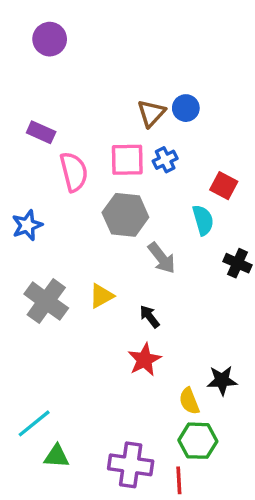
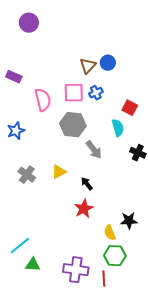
purple rectangle: (41, 132) -> (14, 77), moved
gray cross: (46, 301) -> (27, 175), size x0.7

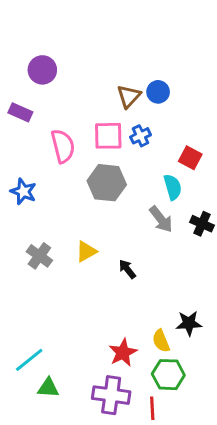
purple circle: (29, 23) -> (42, 70), moved
blue star: (16, 131) -> (23, 191), turned -30
gray arrow: (94, 150) -> (161, 219), moved
red star: (84, 209) -> (123, 353), moved

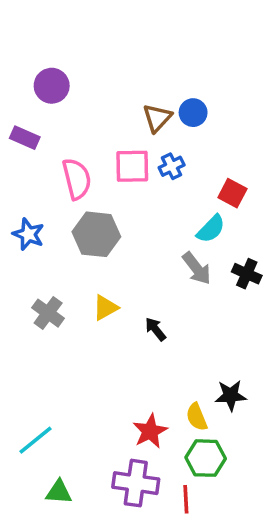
gray hexagon: (107, 183) -> (96, 234), moved
cyan semicircle: (173, 187) -> (211, 229), turned 60
green triangle: (48, 388) -> (59, 492), moved

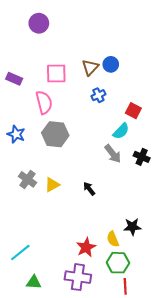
purple circle: (52, 86) -> (39, 23), moved
pink square: (132, 166) -> (56, 74), moved
yellow triangle: (105, 308) -> (52, 185), moved
red line: (186, 499) -> (125, 286), moved

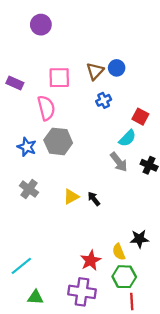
blue star: (16, 134) -> (27, 147), moved
yellow triangle: (52, 185) -> (71, 197), moved

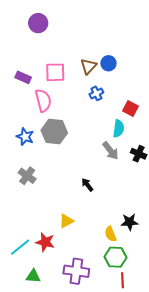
purple rectangle: (15, 83) -> (23, 77), moved
cyan semicircle: (127, 138) -> (119, 129), turned -36
yellow triangle: (71, 197) -> (66, 221), moved
red star: (91, 260) -> (45, 242), moved, turned -30

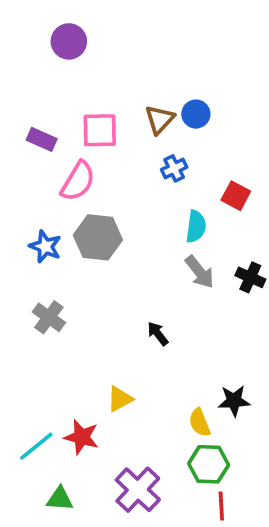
pink semicircle: (43, 100) -> (78, 181), turned 45
cyan semicircle: (119, 129) -> (196, 227), moved
purple cross: (76, 271) -> (138, 490), turned 35

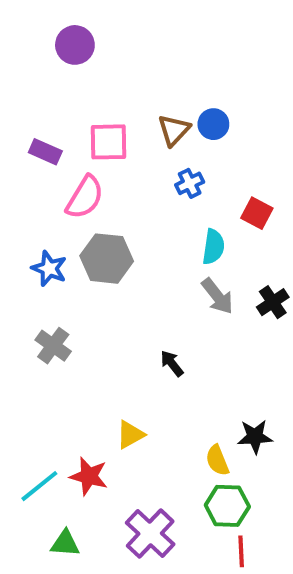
black cross: (250, 277) -> (273, 302), turned 32

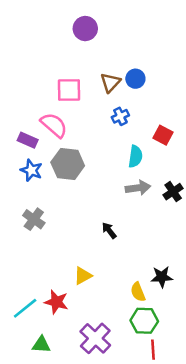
purple circle: (75, 45) -> (85, 29), moved
purple rectangle: (45, 152) -> (28, 140), moved
pink semicircle: (85, 197) -> (54, 125), turned -80
gray arrow: (217, 296) -> (138, 188), turned -60

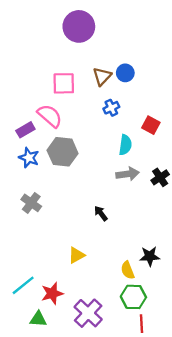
purple circle: (85, 29) -> (79, 26), size x1.4
purple rectangle: (28, 140) -> (25, 130), turned -54
red star: (56, 302) -> (52, 293), moved, turned -30

